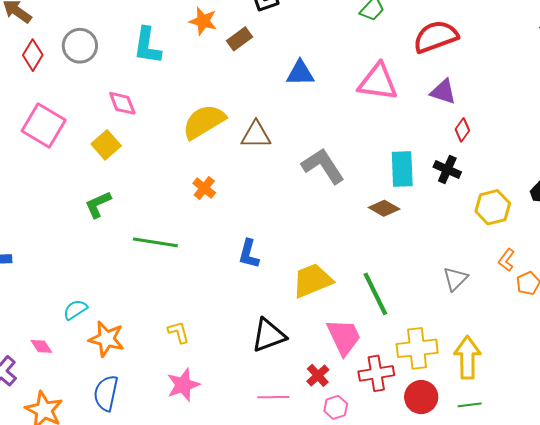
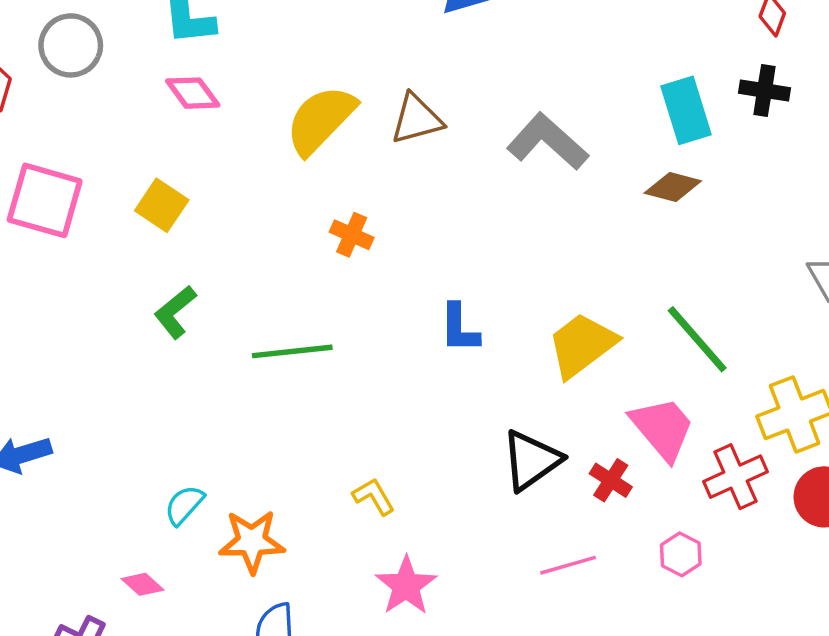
pink diamond: (122, 103) -> (193, 93), moved
red cross: (318, 375) -> (611, 480), moved

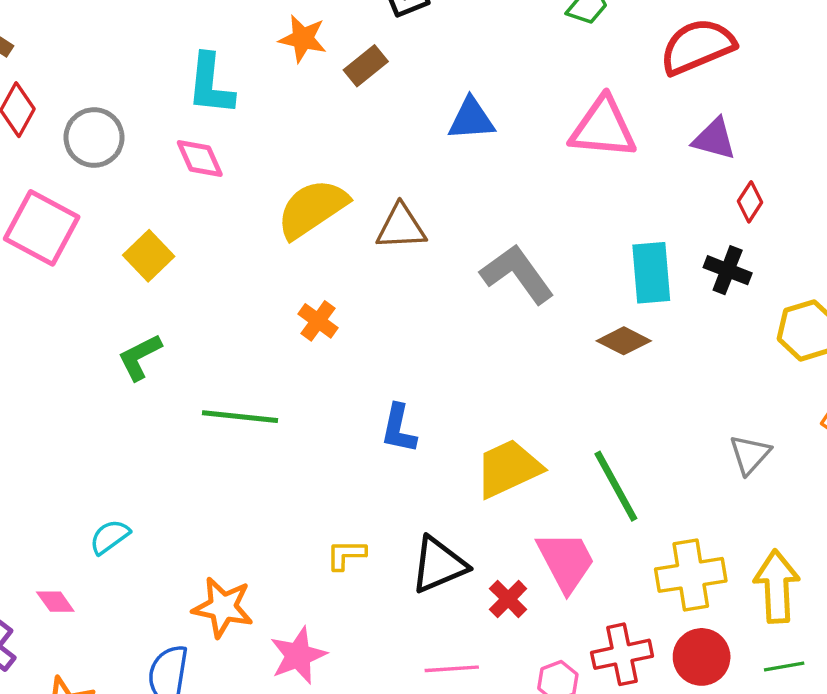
gray circle: (71, 45) -> (94, 138), moved
red cross: (736, 477) -> (622, 654), moved
yellow L-shape: (374, 496) -> (346, 555), moved, turned -72
orange star: (252, 541) -> (223, 607), moved

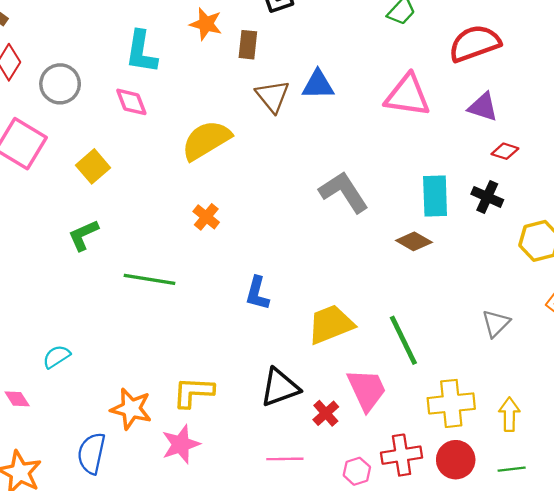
brown rectangle: (366, 66) -> (248, 45), turned -48
red diamond: (750, 202) -> (505, 151), turned 72
brown triangle: (401, 227) -> (273, 96), moved, turned 51
yellow L-shape: (346, 555) -> (193, 392), moved, size x1.5
yellow arrow: (777, 586) -> (509, 414), size x0.7

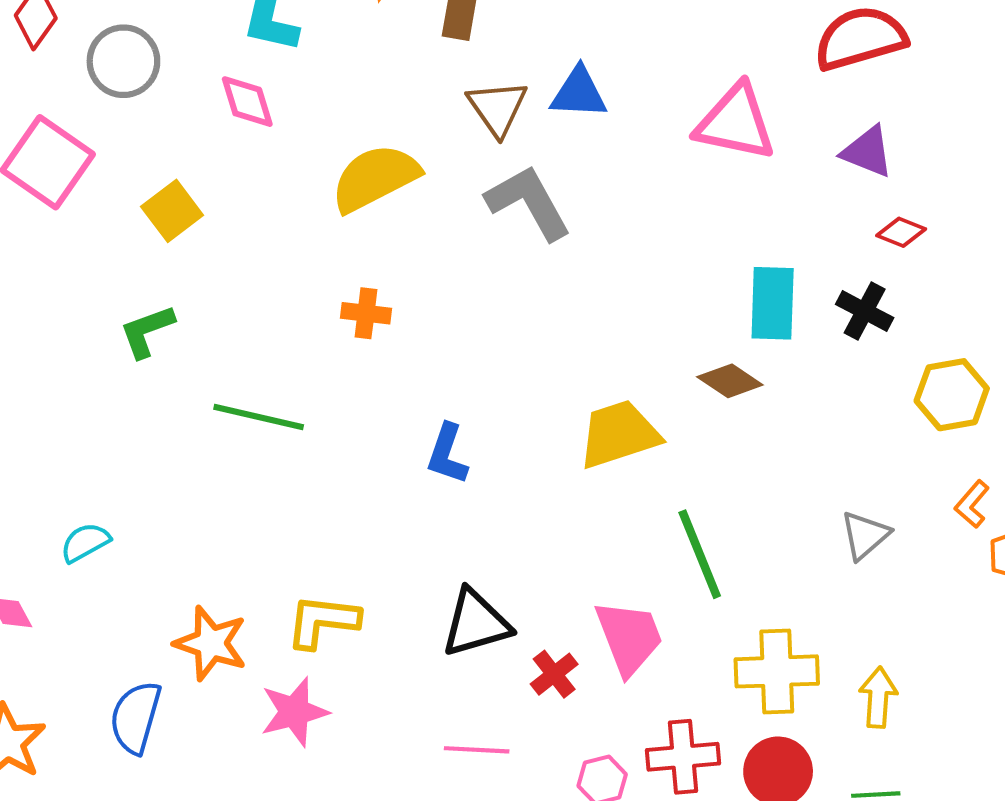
gray L-shape: (344, 192) -> (529, 203), moved
orange cross: (206, 217) -> (366, 313), turned -36
yellow trapezoid: (331, 324) -> (619, 434), moved

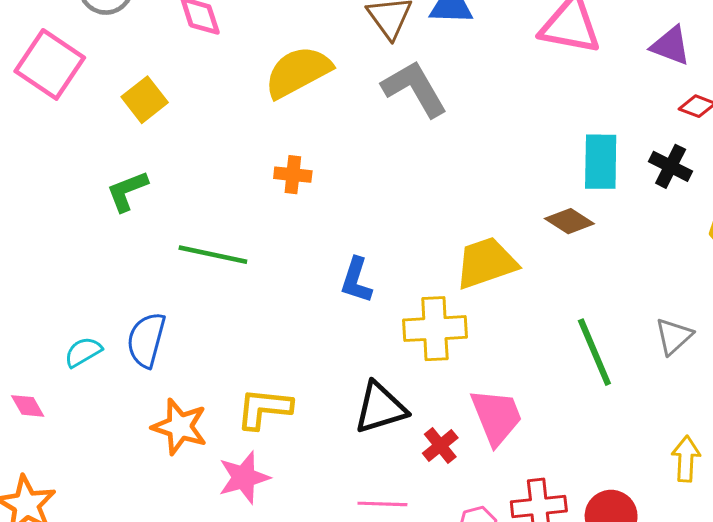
green line: (700, 554) -> (594, 352), moved
yellow cross: (777, 671) -> (435, 329), moved
blue semicircle: (136, 717) -> (146, 340), moved

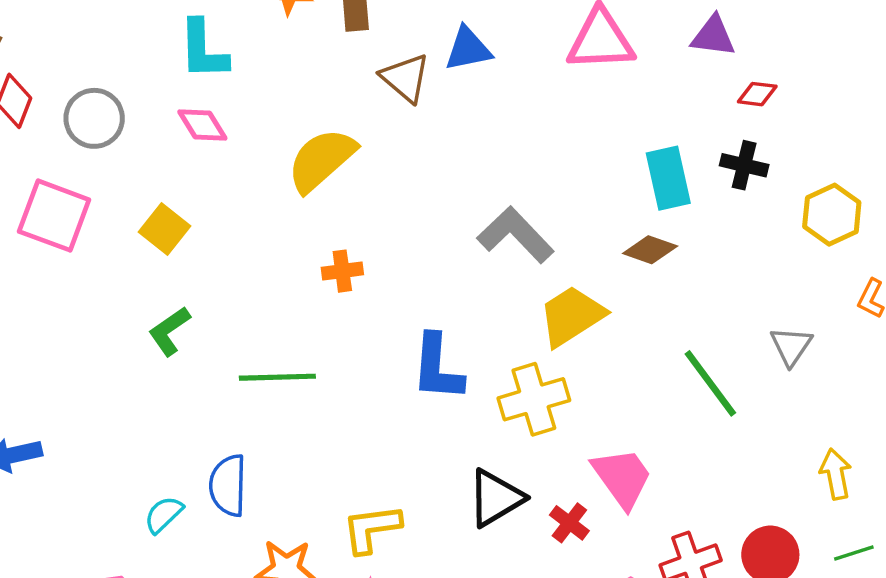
gray L-shape: (415, 89) -> (516, 235), moved
blue L-shape: (356, 280) -> (437, 368), size x1.4

